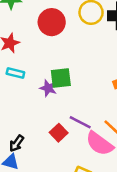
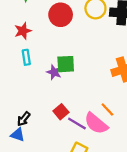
cyan rectangle: (15, 73) -> (26, 57), turned 64
purple line: (80, 122) -> (77, 123), moved

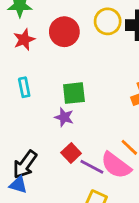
red star: (23, 31) -> (24, 40), moved
purple star: (54, 72) -> (64, 117), moved
black arrow: (24, 119) -> (25, 164), size x1.5

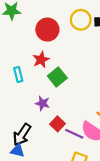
red star: (24, 40) -> (41, 60), moved
green square: (74, 93) -> (57, 77), turned -30
purple star: (64, 117) -> (43, 103), moved

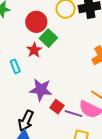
green square: (57, 77) -> (48, 38), moved
purple star: (43, 103) -> (41, 90), size x1.6

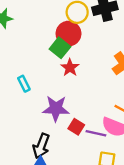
red circle: (36, 22) -> (68, 34), moved
red star: (34, 50) -> (70, 68), moved

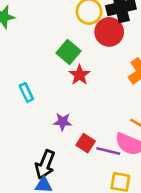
red circle: (68, 34) -> (109, 32), moved
purple star: (56, 109) -> (63, 122), size x0.6

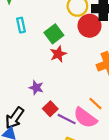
cyan rectangle: (26, 93) -> (21, 25), moved

